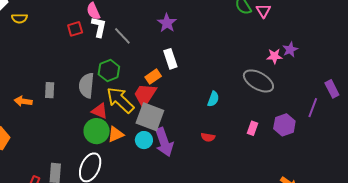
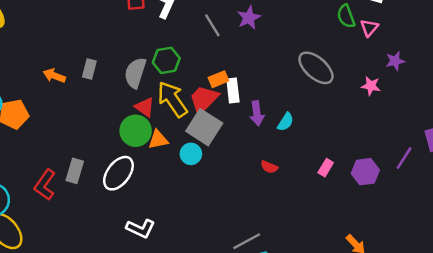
gray line: (122, 36) -> (212, 25), moved
purple star: (290, 50) -> (395, 61), moved
white rectangle: (170, 59) -> (233, 90), moved
gray ellipse: (258, 81) -> (316, 68), moved
purple arrow: (164, 142) -> (257, 113), moved, size x0.7

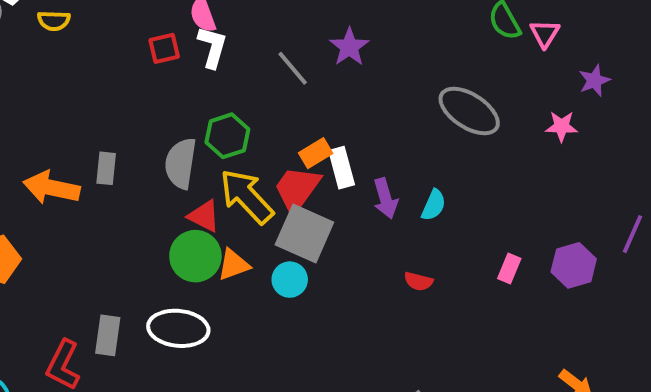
orange arrow: (54, 76) -> (51, 188), size x1.5
white ellipse: (118, 173) -> (178, 328), turned 68

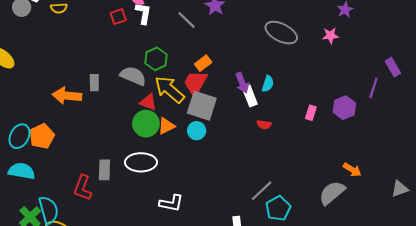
gray semicircle: (181, 163) -> (133, 76), turned 110
white rectangle: (342, 168) -> (250, 96), moved

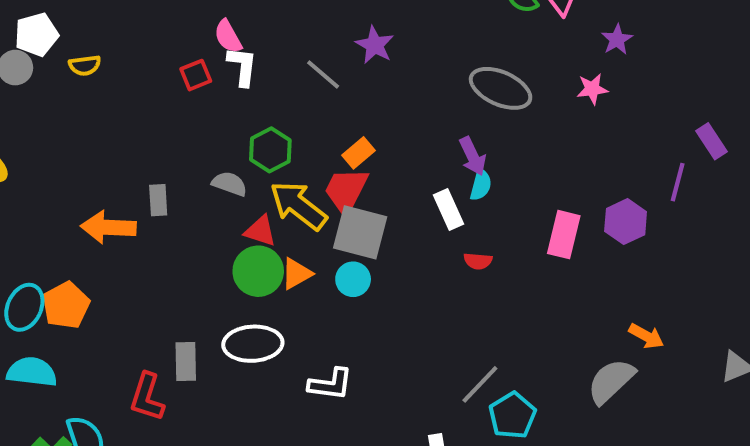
gray semicircle: (133, 76) -> (230, 184), size x0.7
purple arrow: (242, 83) -> (473, 156), moved
pink rectangle: (311, 113) -> (564, 235), size x1.6
white L-shape: (171, 203) -> (330, 384), moved

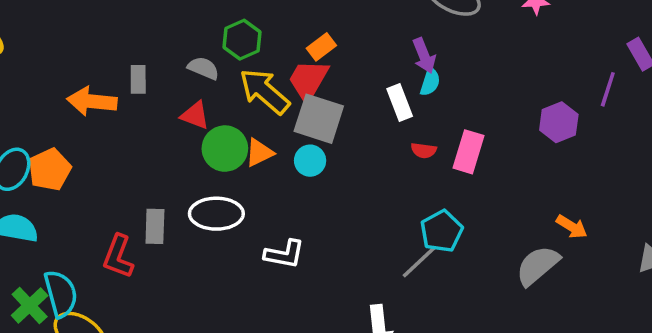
red triangle: (260, 231) -> (195, 115), moved
pink rectangle: (564, 235) -> (468, 152), moved
cyan pentagon: (512, 415) -> (442, 231), moved

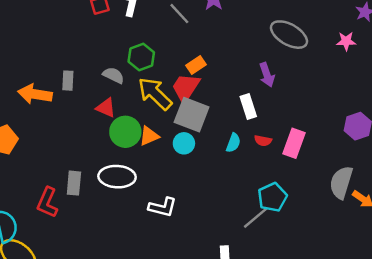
cyan semicircle: (430, 82) -> (233, 143), moved
gray semicircle: (538, 266) -> (341, 182), moved, turned -36

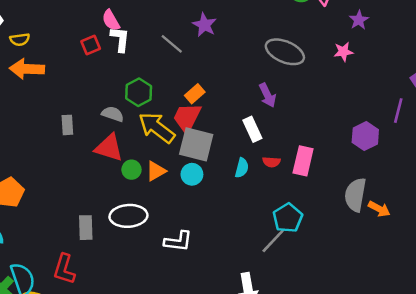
orange arrow: (35, 94) -> (27, 69), moved
red triangle: (106, 108) -> (109, 148), size x1.4
green circle: (125, 132) -> (131, 170), size x0.6
red L-shape: (47, 203) -> (64, 269), moved

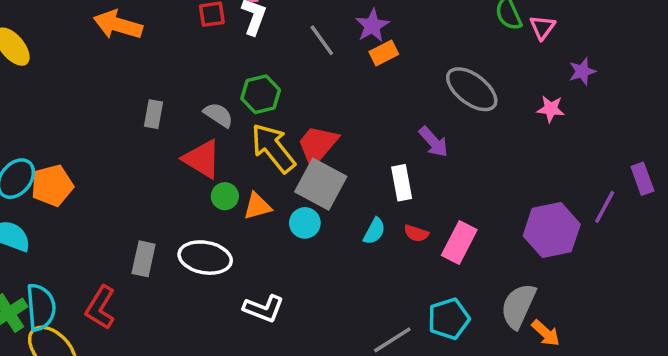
orange rectangle: (195, 94) -> (384, 53), moved
purple arrow: (267, 95) -> (433, 142), turned -30
purple hexagon: (365, 136) -> (552, 230), size x1.4
cyan pentagon: (288, 218) -> (449, 319), moved

